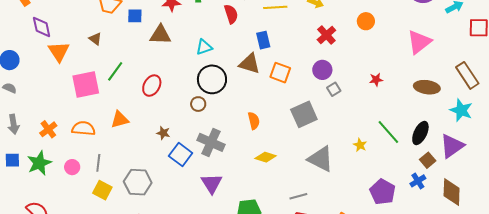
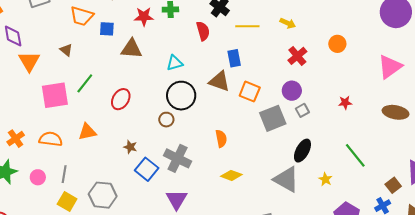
gray square: (304, 114) -> (273, 118), moved
black ellipse: (420, 133) -> (302, 151), moved
yellow star: (360, 145) -> (325, 179), moved

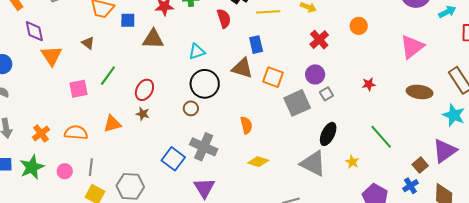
pink square: (55, 95) -> (78, 89), size x0.7
brown star: (130, 147) -> (143, 114), moved

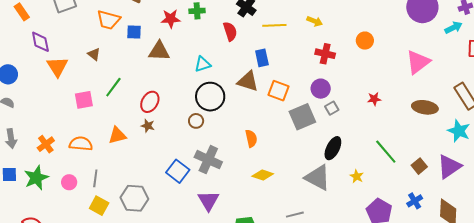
red cross: (319, 40) -> (325, 54), turned -36
brown square: (420, 165) -> (419, 166), moved

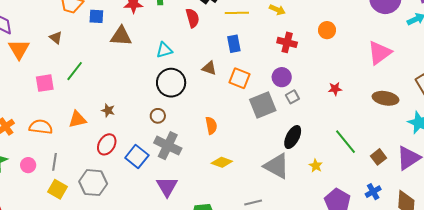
blue rectangle: (262, 58) -> (234, 44), moved
brown triangle: (248, 81) -> (209, 68), size x0.7
red ellipse: (150, 102) -> (107, 144), moved
brown circle: (196, 121) -> (158, 116), moved

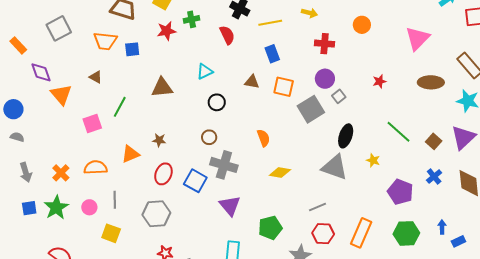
brown triangle: (121, 36) -> (162, 88), moved
black circle: (171, 83) -> (217, 102), size x0.6
yellow square: (58, 189) -> (111, 233), moved

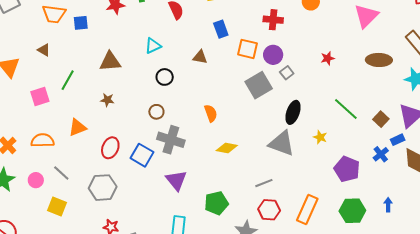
orange square: (284, 87) -> (248, 49), moved
brown star: (159, 140) -> (107, 100), moved
gray line: (115, 200) -> (61, 173), turned -48
blue rectangle: (458, 241) -> (398, 140), moved

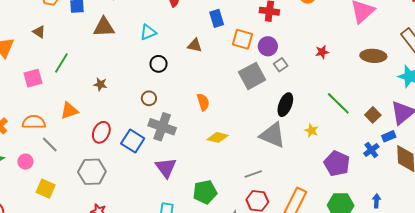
brown triangle: (110, 61) -> (104, 27), moved
gray line: (61, 173) -> (50, 144), moved

